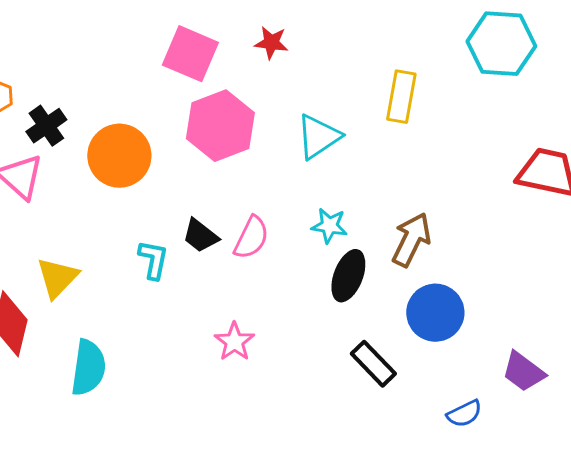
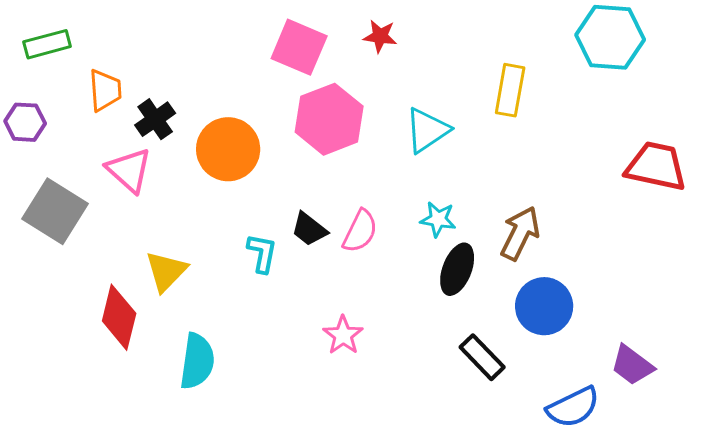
blue semicircle: (464, 414) -> (573, 407), size x1.5

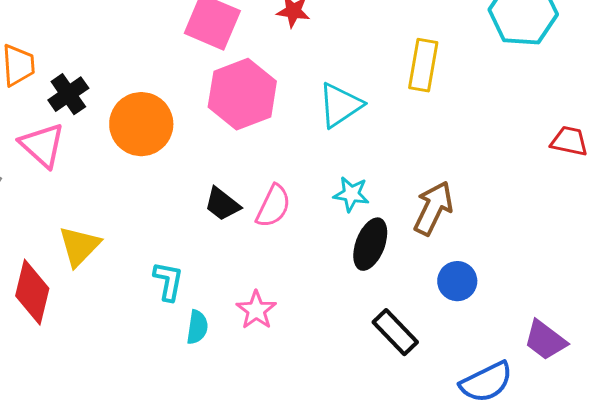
red trapezoid: (656, 166) -> (569, 141), size x0.6
cyan L-shape: (262, 253) -> (168, 281), moved
blue circle: (544, 306) -> (457, 281), size x0.7
cyan semicircle: (197, 361) -> (197, 327), moved, size x0.6

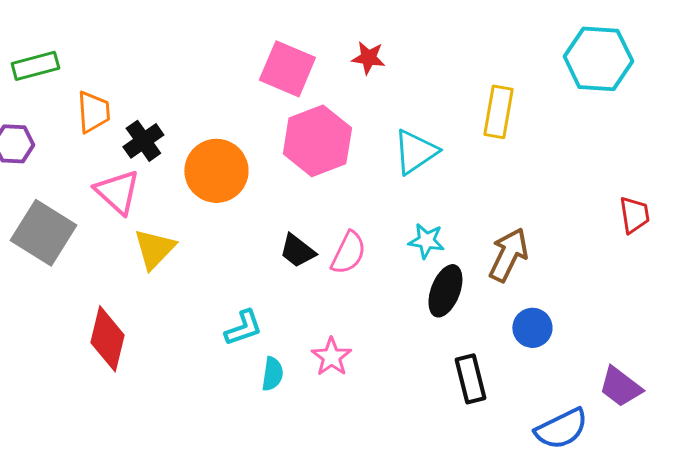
red trapezoid: (569, 141) -> (634, 215), moved, turned 69
yellow triangle: (79, 246) -> (154, 249), moved
cyan L-shape: (168, 281) -> (243, 328), turned 60
black rectangle: (395, 332) -> (470, 379), turned 30

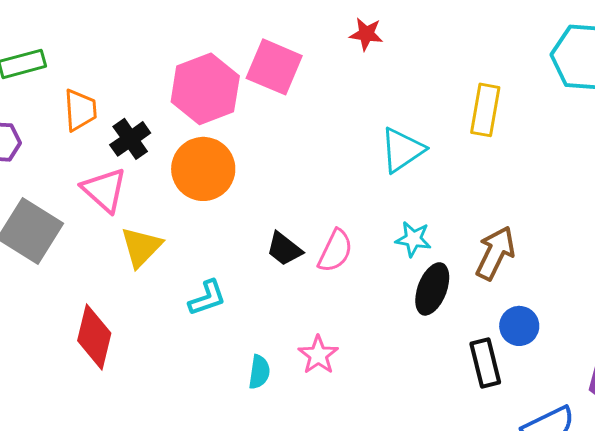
red star: (368, 58) -> (366, 34), moved
pink hexagon: (317, 141) -> (205, 89), moved
cyan L-shape: (243, 328) -> (207, 298), moved
black rectangle: (470, 379) -> (485, 363), moved

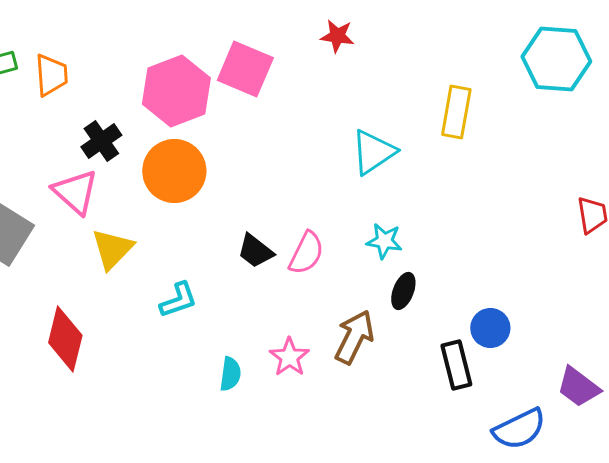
orange trapezoid: (80, 110) -> (51, 75), moved
brown arrow: (495, 253) -> (354, 337), moved
black ellipse: (432, 289) -> (403, 291), size x0.7

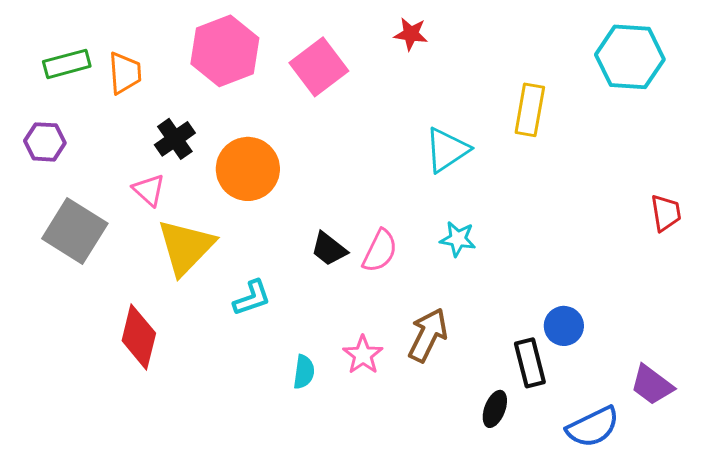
pink square: (245, 69) -> (319, 67), turned 30
pink hexagon: (176, 91) -> (225, 51), moved
pink triangle: (75, 192) -> (149, 190), size x0.7
yellow triangle: (112, 249) -> (186, 247), size x1.4
black ellipse: (403, 291) -> (495, 409), moved

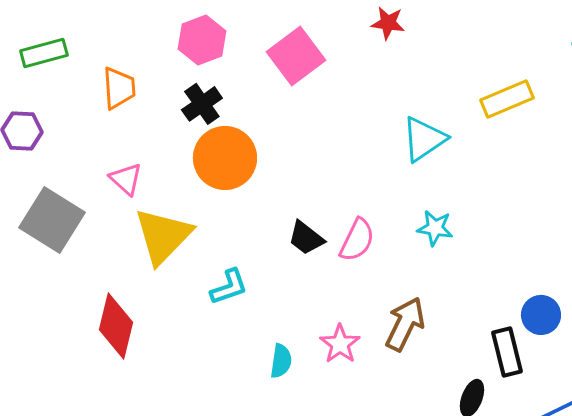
pink hexagon: (225, 51) -> (202, 40), size x0.7
orange trapezoid: (125, 73) -> (119, 88), moved
yellow rectangle: (530, 110) -> (507, 99), turned 57
black cross: (175, 139) -> (202, 104), moved

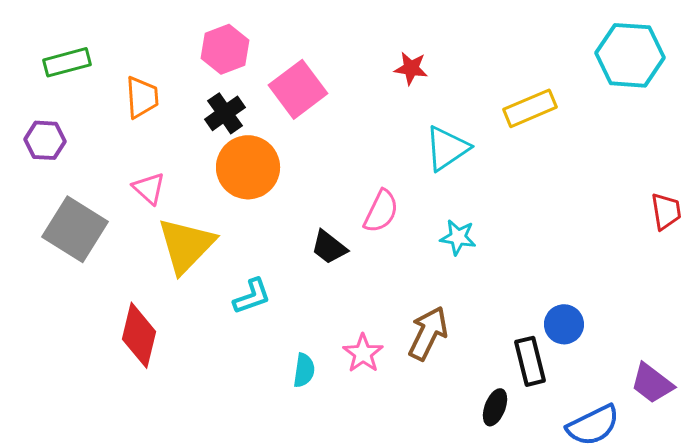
red star: (388, 23) -> (411, 68), moved
pink square: (296, 56) -> (298, 89), moved
pink semicircle: (357, 240) -> (381, 211), moved

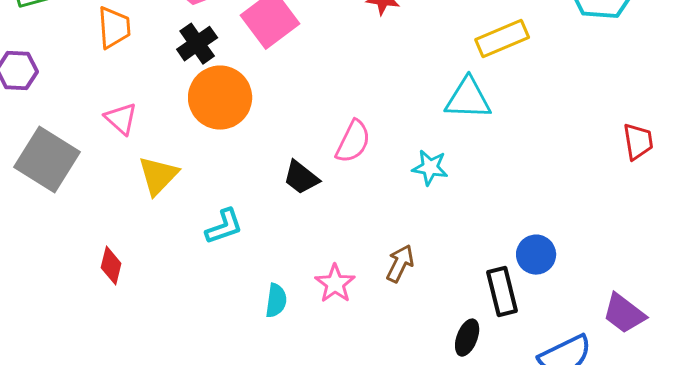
cyan triangle: (447, 148) -> (468, 99), moved, turned 36
yellow triangle: (186, 245) -> (158, 176), size x0.7
brown arrow: (428, 333) -> (400, 264), size x0.7
red diamond: (139, 335) -> (111, 266), size x0.6

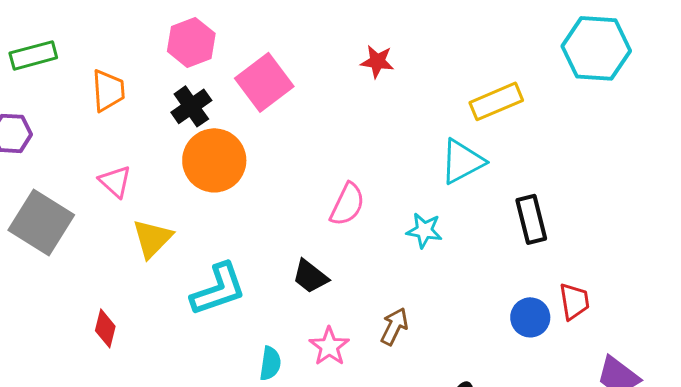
cyan triangle: (468, 99) -> (462, 161), turned -30
red trapezoid: (638, 142) -> (574, 301), moved
black trapezoid: (301, 178) -> (310, 276), moved
cyan L-shape: (224, 227) -> (218, 289), size x1.5
black rectangle: (502, 292) -> (531, 219), moved

